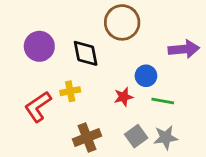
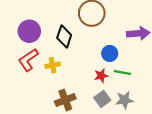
black diamond: (86, 53) -> (64, 37), turned 30
red star: (124, 97) -> (101, 76), moved
red L-shape: (38, 107) -> (28, 60), moved

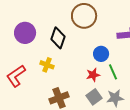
red L-shape: (28, 60) -> (16, 76), moved
yellow cross: (53, 65) -> (47, 65), turned 32
green line: (122, 72) -> (113, 72), turned 56

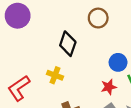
brown circle: (84, 16) -> (98, 18), size x0.7
purple circle: (25, 33) -> (18, 16), moved

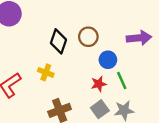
brown circle: (98, 18) -> (88, 37), moved

